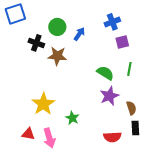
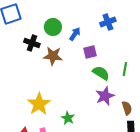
purple square: (122, 42) -> (90, 52), moved

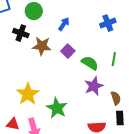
blue cross: (108, 22) -> (108, 23), moved
green circle: (53, 27) -> (34, 11), moved
purple square: (90, 52) -> (68, 51), moved, turned -32
green star: (68, 118) -> (57, 108), size x1.5

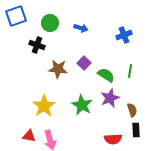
blue arrow: (64, 24) -> (81, 28), moved, turned 72
brown star: (42, 46) -> (58, 69), moved
green star: (57, 108) -> (82, 105), moved

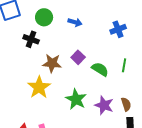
purple star: (110, 98) -> (104, 105), moved, turned -30
yellow star: (44, 106) -> (39, 87), moved

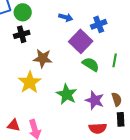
green circle: (44, 17) -> (23, 12), moved
blue cross: (118, 29) -> (99, 24), moved
black cross: (31, 39) -> (22, 34), turned -35
purple square: (78, 57) -> (81, 41), moved, size x1.6

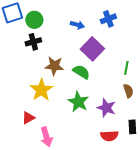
blue cross: (99, 24) -> (108, 19), moved
green semicircle: (91, 64) -> (81, 72), moved
brown semicircle: (117, 99) -> (128, 91), moved
red triangle: (14, 125) -> (28, 118), moved, turned -40

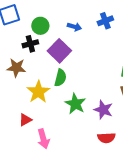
green circle: (34, 20) -> (40, 26), moved
purple square: (92, 49) -> (59, 51), moved
brown star: (54, 66) -> (16, 68), moved
green semicircle: (81, 72) -> (60, 78), moved, turned 72

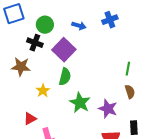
black cross: (30, 44) -> (35, 43), turned 35
yellow star: (38, 92) -> (43, 91), size x0.6

